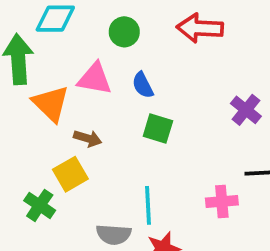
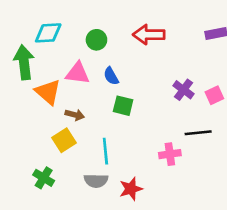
green cross: (40, 205) -> (44, 178), moved
cyan line: (148, 205) -> (105, 151), moved

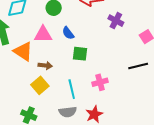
purple cross: (184, 90) -> (116, 21), moved
pink cross: (170, 154) -> (100, 82), moved

